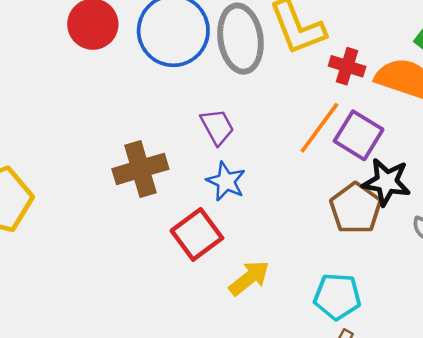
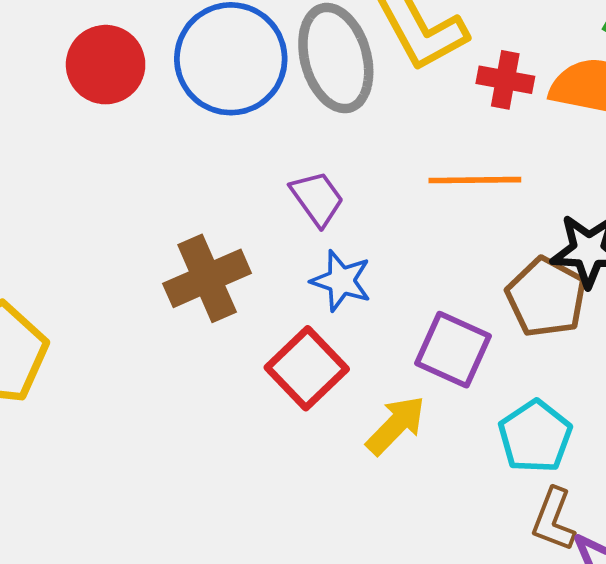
orange line: (319, 128) -> (475, 180), turned 60
purple square: (359, 135) -> (453, 350), moved
cyan pentagon: (337, 296) -> (535, 436), turned -30

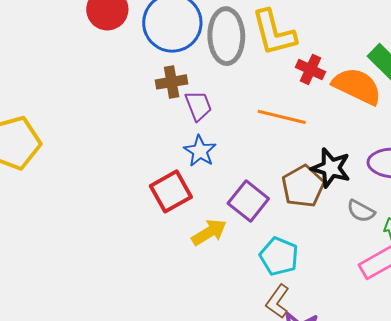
brown cross: (207, 278) -> (172, 82), moved, size x0.7
cyan pentagon: (535, 436) -> (279, 256), turned -30

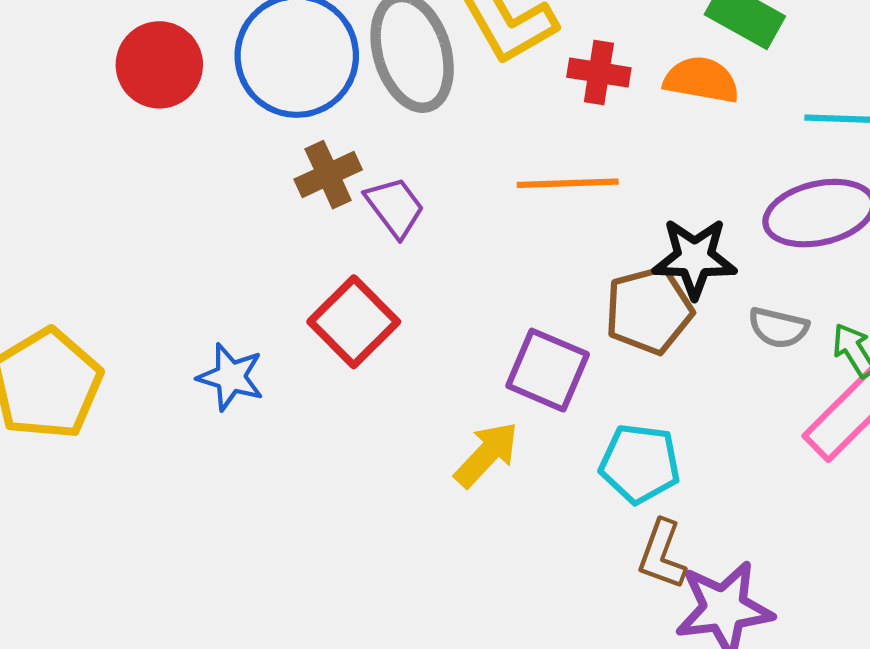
orange semicircle: (357, 86) -> (701, 80), size x0.7
blue star: (200, 151) -> (231, 377), moved
brown pentagon: (303, 186) -> (649, 310), turned 30
red square: (171, 191) -> (354, 322), moved

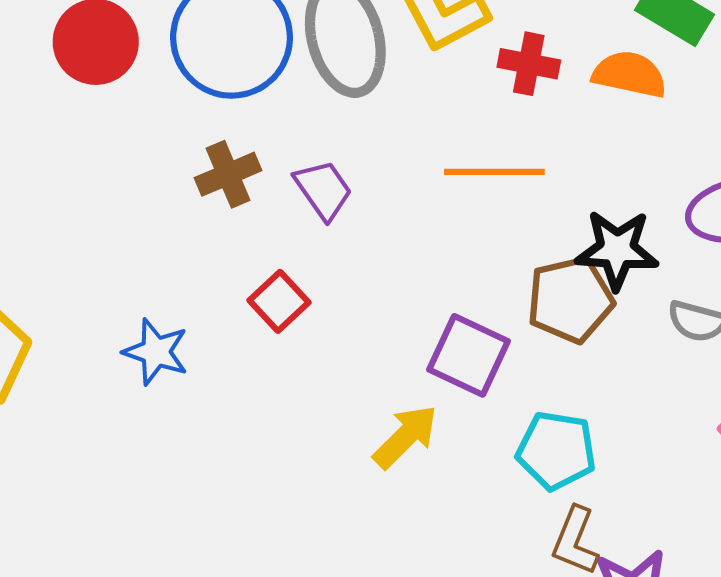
brown cross: (328, 175) -> (228, 174), moved
red square: (354, 322) -> (279, 301), size x0.7

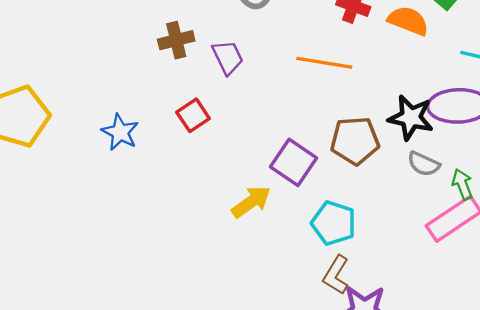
black star: (617, 250) -> (411, 118), moved

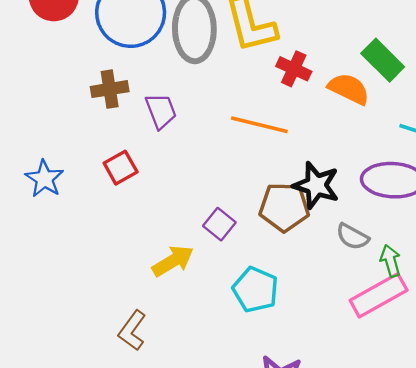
black star: (411, 118) -> (316, 185), moved
purple square: (293, 162) -> (219, 224), size x0.7
brown L-shape: (336, 275) -> (132, 331), moved

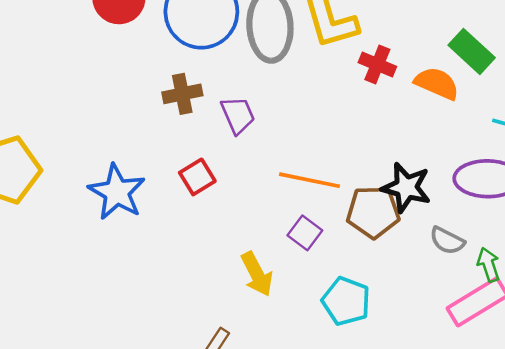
orange line: (259, 125) -> (309, 180), moved
blue star: (44, 179) -> (117, 192), size x1.4
yellow arrow: (173, 261) -> (257, 274), turned 96

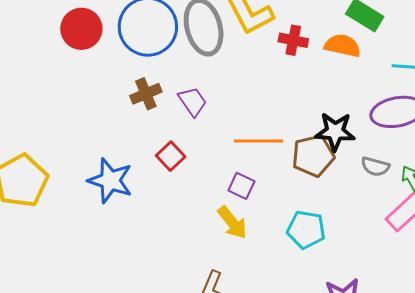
purple square: (305, 233) -> (241, 186), moved

